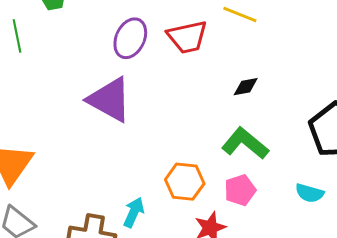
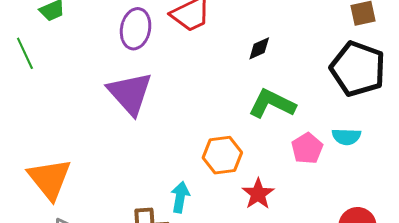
purple triangle: (110, 100) -> (130, 93), turned 33
pink pentagon: (240, 190) -> (307, 148), moved

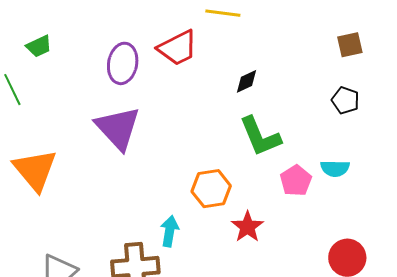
black pentagon: (358, 69) -> (345, 100), size x0.5
green L-shape: (272, 104) -> (260, 136), turned -138
orange triangle: (50, 179) -> (35, 170), moved

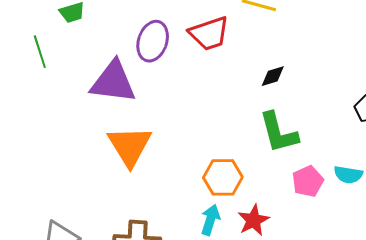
purple triangle: (118, 128) -> (113, 82), moved, turned -48
orange triangle: (35, 170) -> (130, 146), moved
cyan arrow: (170, 231) -> (210, 220), moved

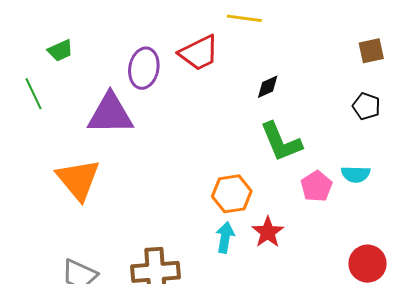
orange triangle: (130, 146) -> (78, 180), moved

